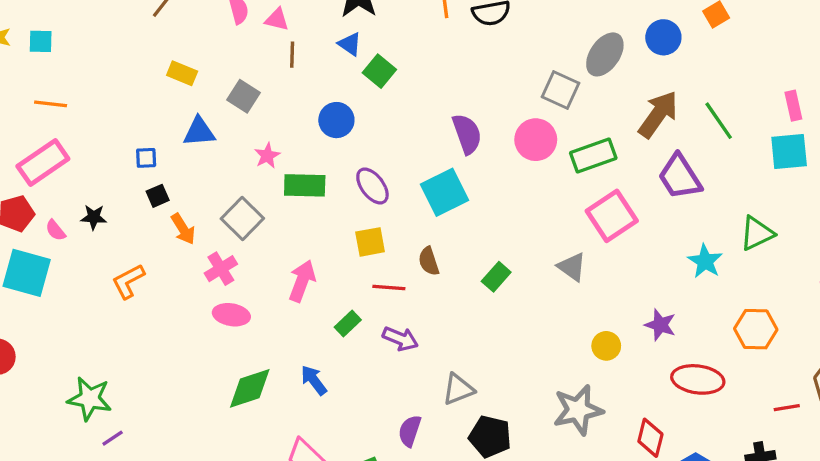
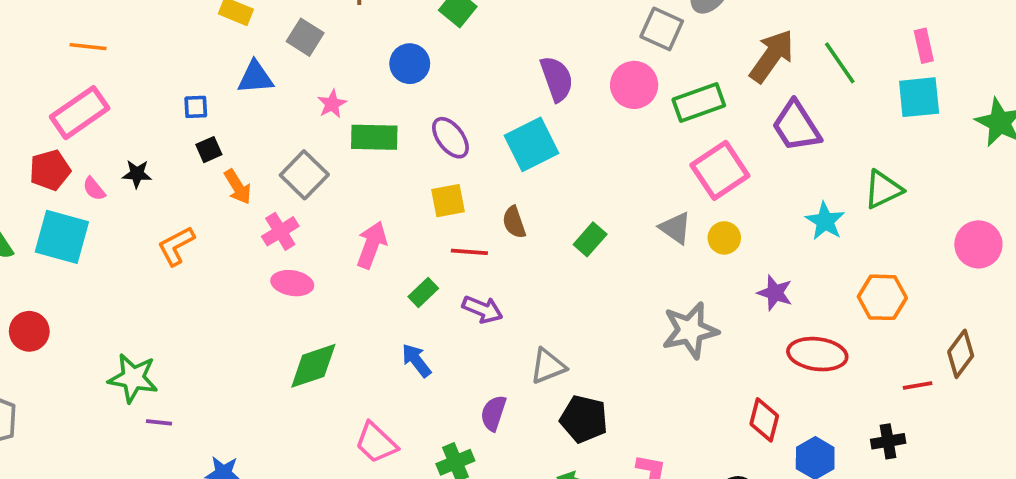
yellow circle: (606, 346) -> (724, 238), moved
blue arrow: (314, 380) -> (416, 360), moved
gray star: (578, 410) -> (690, 330), moved
purple line: (113, 438) -> (159, 422), turned 40

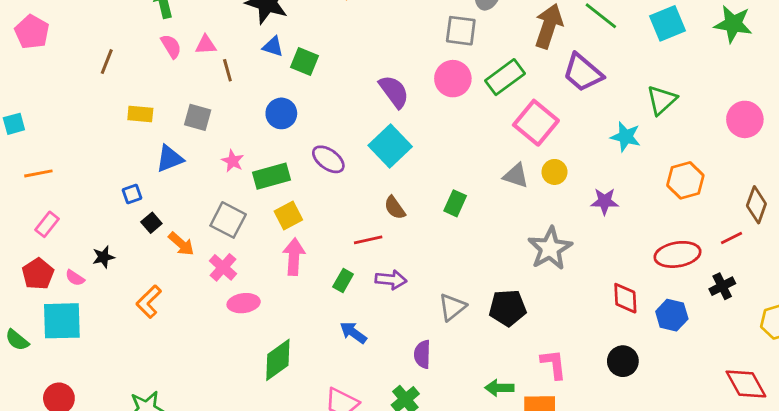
pink rectangle: (80, 113) -> (47, 224), size x0.6
yellow square: (448, 201) -> (288, 216), moved
red ellipse: (817, 354) -> (678, 254), moved
black pentagon: (584, 419) -> (508, 308), moved

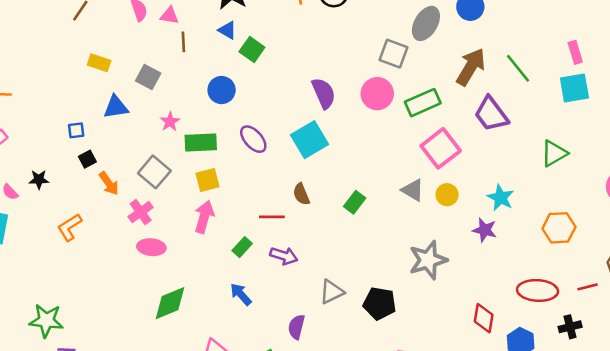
cyan star: (626, 137) -> (501, 198), moved

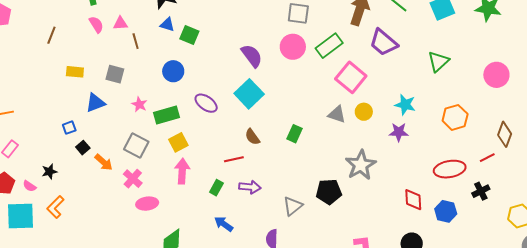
orange L-shape: (69, 227) -> (55, 207), moved
black pentagon: (380, 303) -> (329, 192), moved

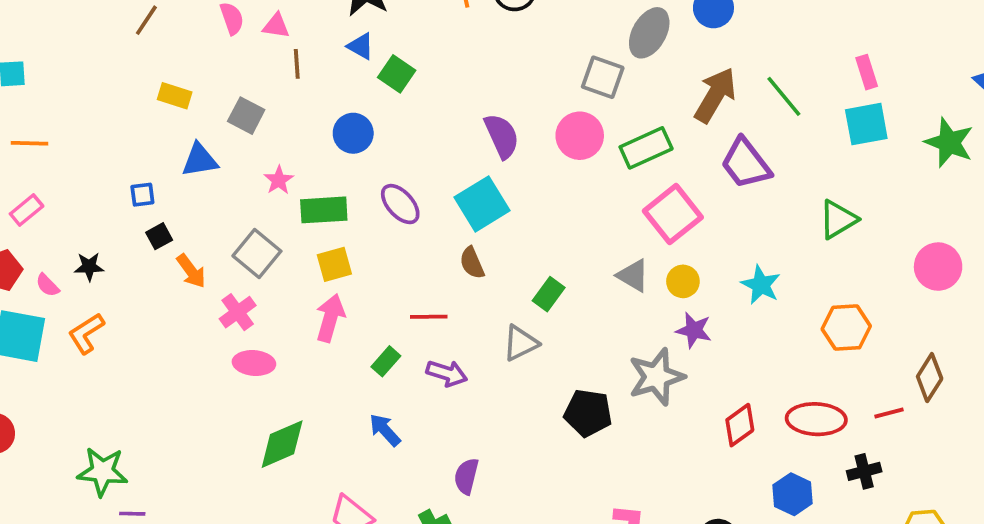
purple star: (399, 132) -> (694, 330), moved
brown semicircle: (252, 137) -> (472, 263), moved
red diamond: (413, 200) -> (740, 425), moved, turned 45
gray triangle: (293, 206) -> (520, 343), moved

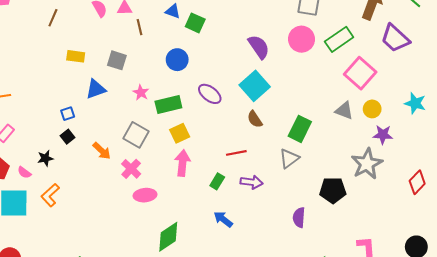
black square: (159, 236) -> (68, 137), moved
green rectangle: (549, 294) -> (300, 129), size x1.4
purple semicircle: (466, 476) -> (299, 218), moved

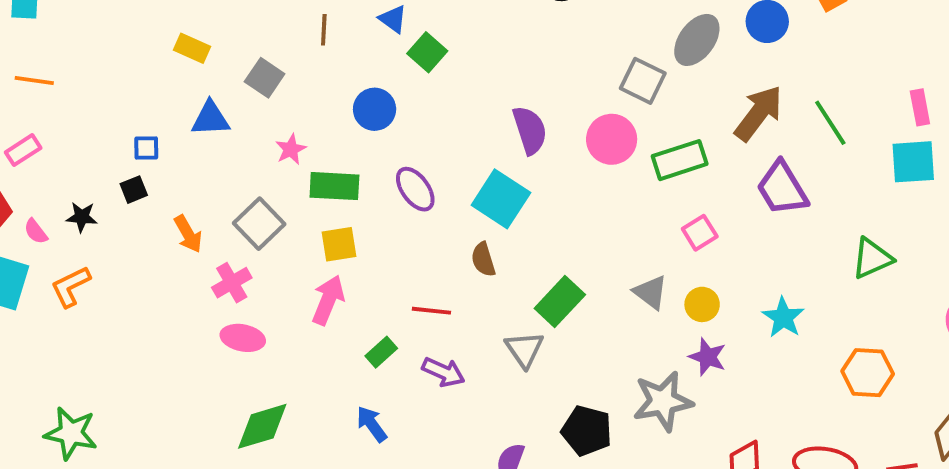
pink square: (360, 73) -> (700, 233), size x0.6
cyan square: (255, 86) -> (501, 199), turned -32
gray triangle: (289, 158) -> (524, 349), turned -45

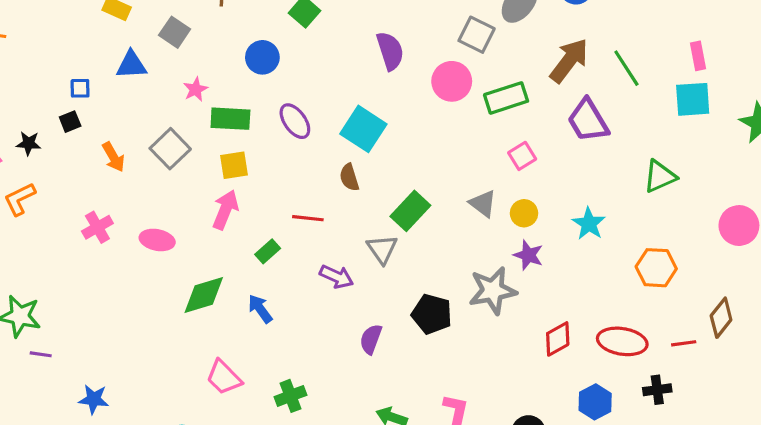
purple semicircle: (530, 130) -> (390, 51), moved
pink cross: (232, 283) -> (97, 227), moved
purple arrow: (443, 372) -> (337, 277), moved
green diamond: (262, 426) -> (204, 295), moved

